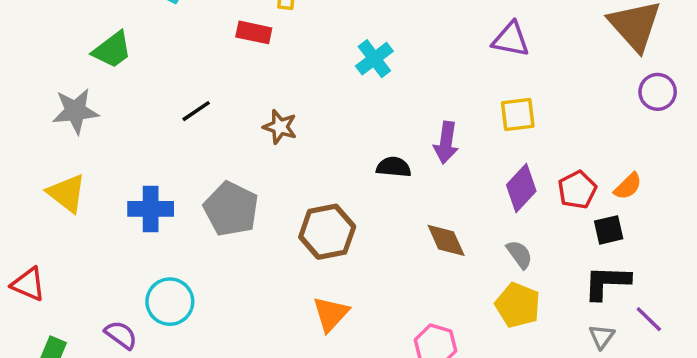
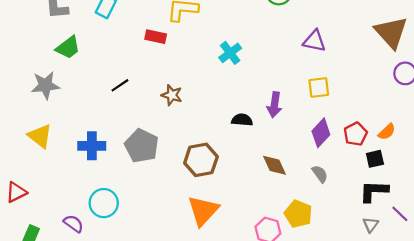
red triangle: (28, 284) -> (16, 192), turned -50
yellow pentagon: (518, 305) -> (298, 214), moved
orange triangle: (331, 314) -> (203, 211), size x1.4

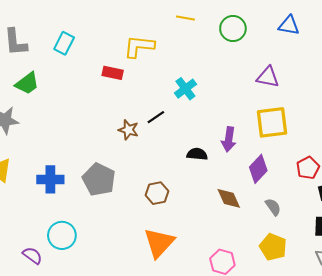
black line: (120, 85) -> (156, 117), moved
yellow square: (319, 87) -> (272, 122), size x1.5
purple diamond: (321, 133) -> (258, 169), moved
brown hexagon: (201, 160) -> (157, 193), size x0.7
yellow pentagon: (298, 214) -> (273, 247), moved

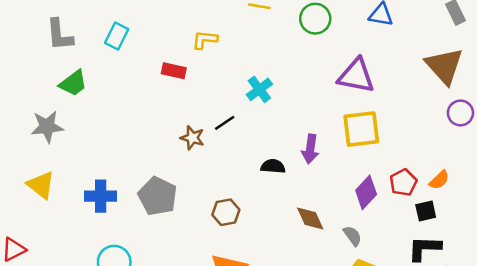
yellow L-shape: (139, 46) -> (205, 40), size x0.7
purple triangle: (268, 77) -> (356, 76), size x1.4
purple diamond: (258, 169) -> (366, 192), moved
gray semicircle: (273, 207) -> (352, 236), moved

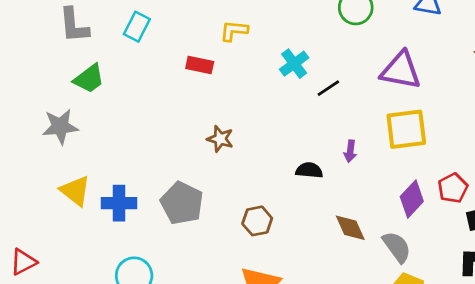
cyan cross: (259, 89) -> (294, 64), moved
black line: (225, 123) -> (328, 88), moved
purple arrow: (310, 149) -> (350, 151), size x0.7
yellow triangle: (41, 185) -> (75, 191), moved
gray semicircle: (352, 236) -> (397, 247), size x1.4

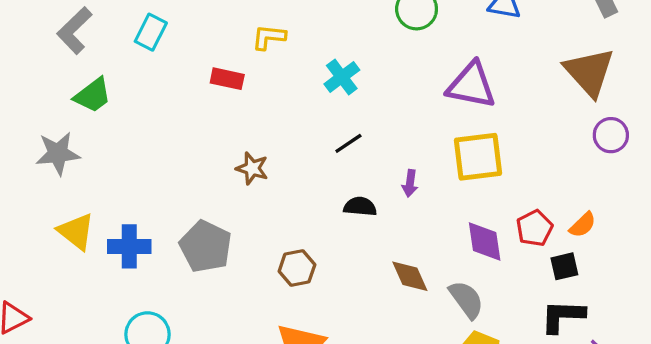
gray L-shape: (74, 25) -> (74, 30), turned 51
black line: (328, 88) -> (348, 143), moved
purple diamond: (412, 199) -> (485, 241), turned -51

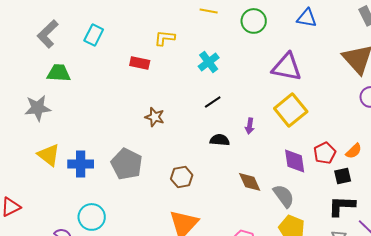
green trapezoid: (93, 95) -> (59, 73), turned -140
yellow square: (478, 157) -> (291, 110), turned -32

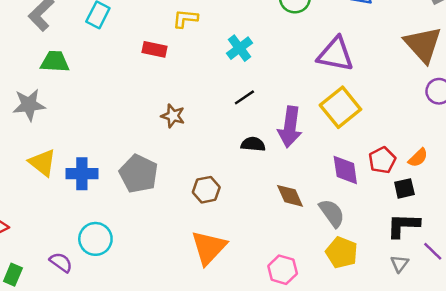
purple arrow: (250, 126) -> (290, 127), size x2.0

